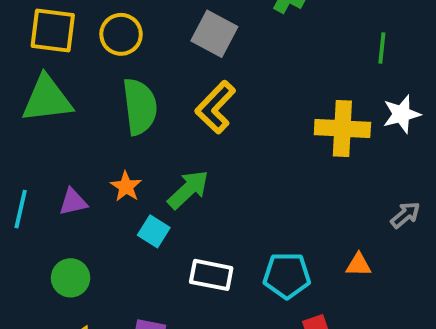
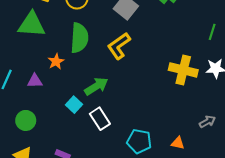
orange star: (126, 187) -> (56, 61), moved
white rectangle: (211, 275) -> (100, 119), moved, turned 35

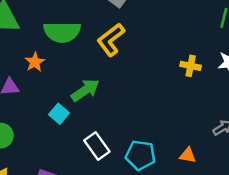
green semicircle: (79, 38) -> (62, 32), turned 88
yellow cross: (183, 70) -> (191, 66), size x0.6
white rectangle: (100, 119) -> (97, 146), moved

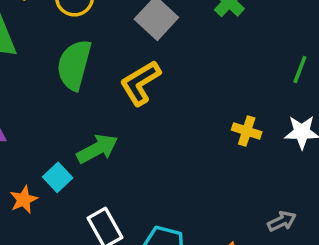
green semicircle: (62, 32) -> (74, 65), turned 99
orange star: (35, 62) -> (24, 200), moved

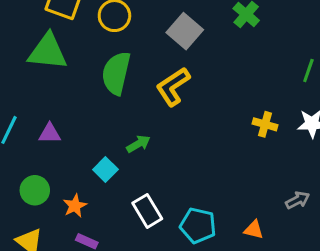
green arrow: (97, 149) -> (138, 144), size x0.7
orange star: (24, 200) -> (75, 206), moved

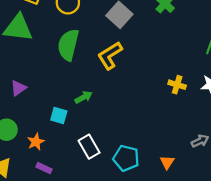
purple triangle: (50, 133) -> (18, 88), turned -36
cyan square: (105, 169) -> (59, 115), turned -30
orange triangle: (254, 230) -> (167, 162), turned 48

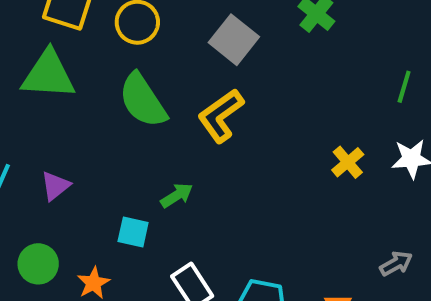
green semicircle: (68, 45) -> (143, 100), turned -44
yellow cross: (177, 85) -> (348, 162), turned 36

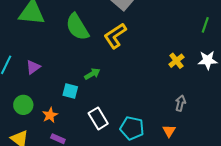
gray arrow: (396, 264) -> (180, 103), moved, turned -49

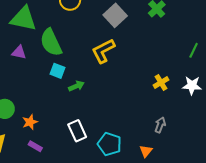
green semicircle: (77, 27) -> (51, 42), moved
purple triangle: (33, 67) -> (19, 52), moved, turned 42
cyan square: (70, 91) -> (58, 71), moved

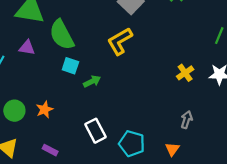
orange star: (30, 122) -> (45, 109), moved

